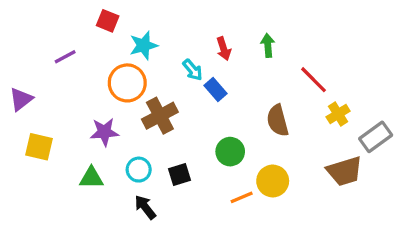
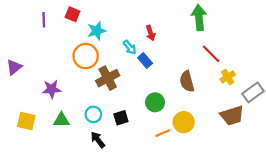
green arrow: (268, 45) -> (199, 18), moved, size x1.6
purple line: (65, 57) -> (44, 20), moved, turned -64
purple star: (104, 132) -> (52, 89), moved
yellow square: (39, 147) -> (26, 121), moved

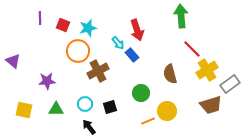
red square: (72, 14) -> (63, 25), moved
red arrow: (151, 33) -> (137, 30), size x1.5
purple triangle: (14, 67) -> (13, 61), turned -42
yellow cross: (228, 77) -> (207, 70), size x1.5

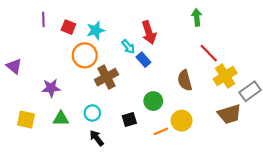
green arrow: (181, 16) -> (197, 17), size x0.7
black square: (110, 107) -> (129, 120), moved

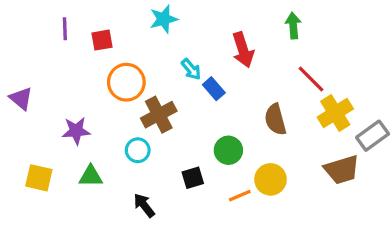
red square: (68, 27) -> (102, 40), turned -32
cyan star: (96, 30) -> (164, 19), moved
red arrow: (149, 32) -> (243, 50), moved
cyan circle: (92, 113) -> (138, 150), moved

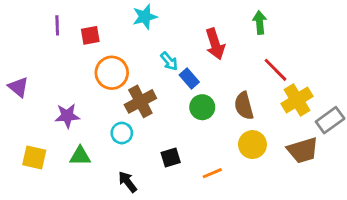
green circle: (228, 150) -> (202, 107), moved
yellow circle: (271, 179) -> (252, 145), moved

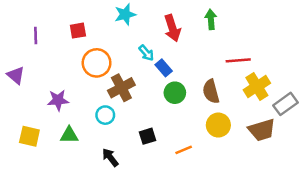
green arrow: (260, 22) -> (211, 19), moved
purple line: (57, 25) -> (36, 36), moved
red arrow: (215, 44) -> (172, 28), moved
red line: (275, 70) -> (238, 60), turned -50

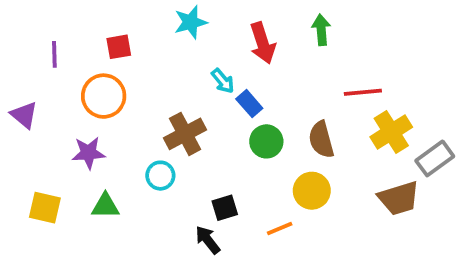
orange circle: (97, 63) -> (104, 96), moved
yellow circle: (218, 125) -> (312, 191), moved
black arrow: (110, 157) -> (208, 240), moved

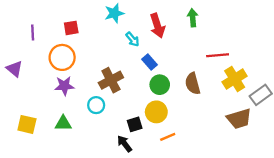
cyan arrow: (223, 81) -> (132, 39), moved
purple star: (88, 153) -> (64, 86), moved
yellow circle: (312, 191) -> (156, 112), moved

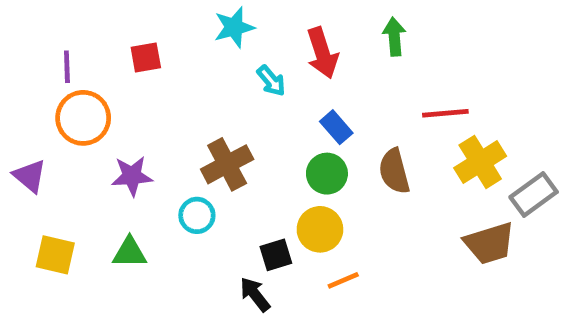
orange circle: (62, 57) -> (83, 118), moved
blue rectangle: (149, 62) -> (336, 127), moved
purple triangle: (14, 69) -> (30, 176), moved

